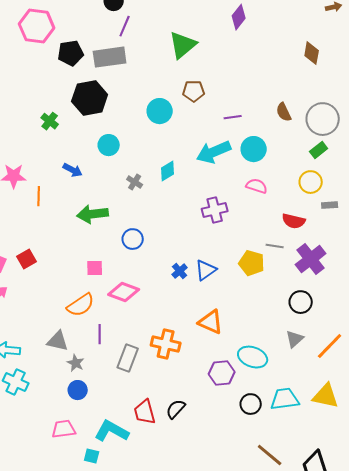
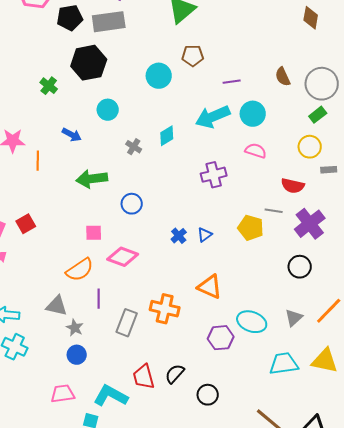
blue triangle: (206, 270) -> (205, 235), size x0.7
gray triangle: (295, 339) -> (294, 318), moved
black circle: (251, 404) -> (208, 395), moved

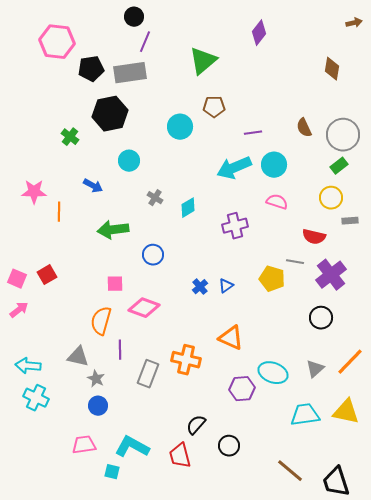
cyan diamond: (167, 136) -> (188, 208), moved
orange semicircle: (80, 270) -> (101, 321), turned 140
red trapezoid: (144, 377) -> (180, 456), moved

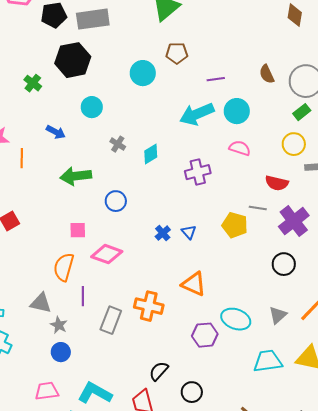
blue triangle: (226, 286) -> (189, 232), turned -35

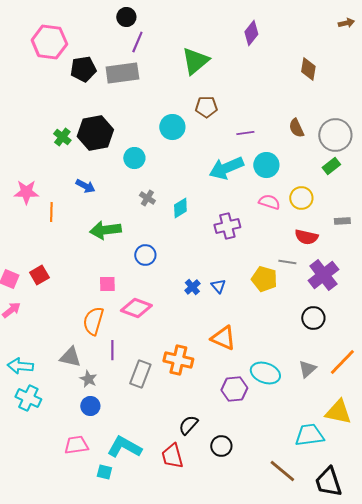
brown diamond: (295, 15) -> (308, 69), moved
black hexagon: (73, 60) -> (95, 133), moved
cyan circle: (92, 107) -> (134, 158), moved
yellow circle: (294, 144) -> (301, 198), moved
cyan trapezoid: (268, 361) -> (309, 435), moved

